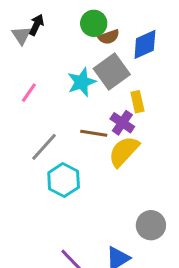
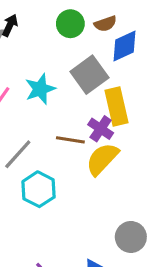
brown semicircle: (109, 37) -> (105, 24), moved
cyan star: (82, 82) -> (40, 89), moved
yellow rectangle: (137, 102) -> (117, 106), size x1.6

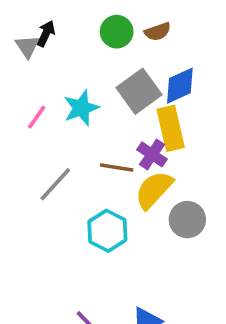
blue diamond: (124, 46) -> (180, 86), moved
cyan hexagon: (39, 189) -> (107, 231), moved
gray circle: (131, 237) -> (187, 220), moved

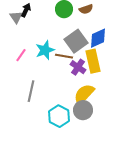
purple cross: (152, 154) -> (78, 67), moved
brown line: (117, 167) -> (64, 56), moved
gray line: (55, 184) -> (31, 91), turned -30
gray circle: (187, 220) -> (83, 110), moved

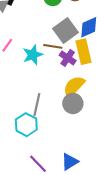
cyan star: (45, 50) -> (33, 55), moved
gray line: (31, 91) -> (37, 105), moved
cyan hexagon: (59, 116) -> (26, 125), moved

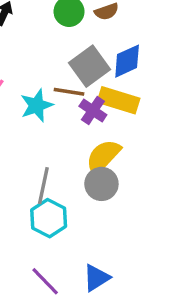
yellow rectangle: (83, 52) -> (119, 100), turned -60
cyan hexagon: (26, 125) -> (49, 218), moved

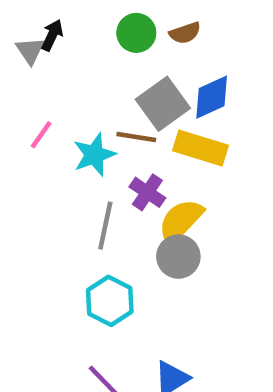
purple cross: (93, 111) -> (147, 192), moved
gray line: (43, 186) -> (105, 226), moved

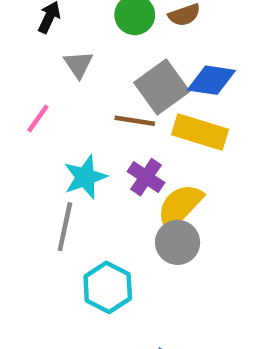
gray triangle: (30, 51) -> (78, 64), moved
blue diamond: (212, 97) -> (211, 80), turned 33
cyan star: (94, 155) -> (85, 177), moved
gray line: (105, 226) -> (65, 227), moved

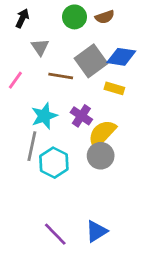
brown line: (135, 121) -> (61, 76), moved
yellow rectangle: (200, 132) -> (114, 88), size x0.6
cyan hexagon: (108, 287) -> (54, 163), moved

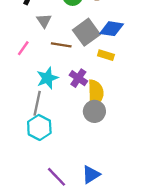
yellow semicircle: (102, 134) -> (96, 93), turned 135
cyan hexagon: (54, 163) -> (39, 127), moved

